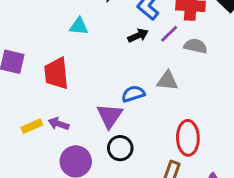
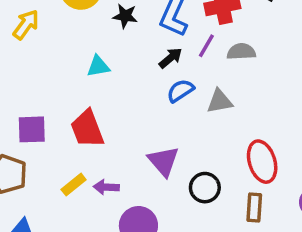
blue semicircle: (133, 94) -> (180, 91), moved
yellow rectangle: (32, 126) -> (74, 185), moved
black circle: (120, 148) -> (205, 188), moved

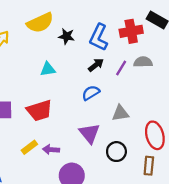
purple line: (206, 46) -> (121, 68), moved
blue semicircle: (180, 91) -> (91, 93), moved
gray triangle: (220, 101) -> (120, 113), moved
red trapezoid: (87, 129) -> (39, 111), turned -88

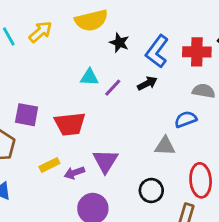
purple line: (121, 68) -> (113, 88), moved
blue semicircle: (91, 93) -> (186, 119), moved
purple triangle: (89, 133) -> (105, 161), moved
purple arrow: (51, 150) -> (74, 173), turned -35

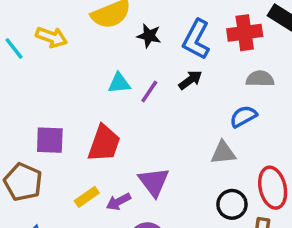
yellow arrow: (40, 32) -> (52, 37), turned 70
red trapezoid: (70, 124) -> (104, 143), turned -56
black circle: (151, 190) -> (232, 204), moved

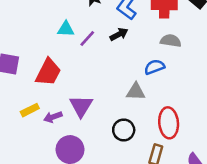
black circle: (232, 204) -> (124, 130), moved

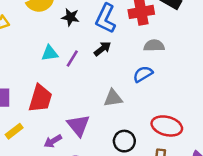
gray triangle: (136, 92) -> (113, 98), moved
yellow rectangle: (30, 110) -> (14, 131), moved
red ellipse: (169, 123) -> (167, 126), turned -60

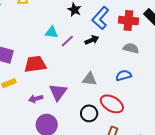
blue semicircle: (143, 74) -> (124, 75), moved
red trapezoid: (40, 98) -> (35, 64), turned -130
red ellipse: (167, 126) -> (112, 104), moved

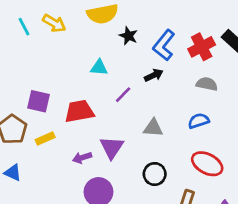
red cross: (128, 21) -> (202, 47), turned -30
purple line: (67, 41) -> (123, 95), moved
red ellipse: (112, 104) -> (207, 164), moved

